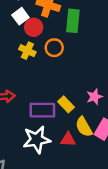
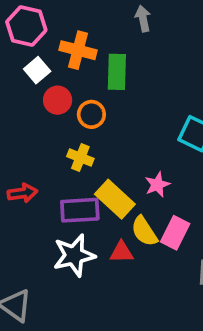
red circle: (34, 27) -> (58, 100), moved
yellow cross: (27, 51) -> (80, 158), moved
yellow rectangle: (66, 104) -> (115, 199), size x1.5

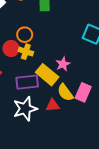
red circle: (58, 100) -> (11, 48), moved
orange circle: (91, 114) -> (25, 35), moved
pink star: (157, 185) -> (63, 64), moved

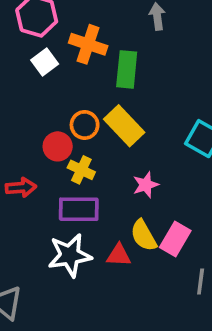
yellow cross: (26, 52) -> (81, 170), moved
yellow rectangle: (47, 75) -> (124, 126), moved

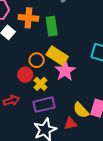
yellow cross: (81, 170) -> (40, 84), turned 32
pink star: (146, 185) -> (65, 71), moved, size x1.5

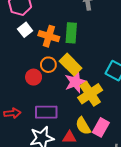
orange cross: (28, 18) -> (49, 36), moved
yellow cross: (40, 84) -> (90, 94), moved, size x1.6
red arrow: (11, 100) -> (12, 113), moved

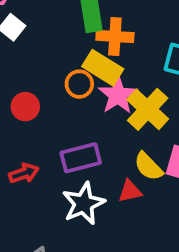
orange cross: (49, 36) -> (115, 36), moved
orange circle: (48, 65) -> (79, 84), moved
red circle: (34, 77) -> (25, 107), moved

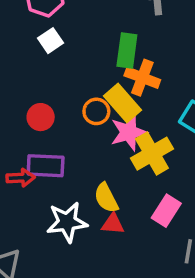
purple rectangle: (81, 158) -> (46, 166), moved
yellow semicircle: (148, 166) -> (106, 198), moved

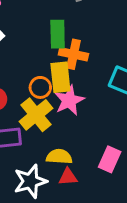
yellow rectangle: (122, 103) -> (60, 77), turned 44
yellow cross: (152, 154) -> (36, 115), moved
yellow semicircle: (106, 198) -> (59, 157), turned 130

